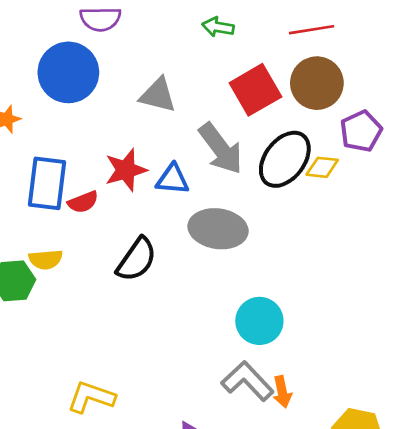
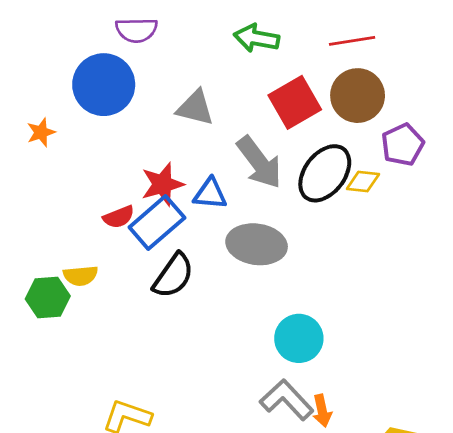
green arrow: (218, 27) -> (257, 38), size x1.4
blue rectangle: (47, 183) -> (157, 222), moved, turned 42

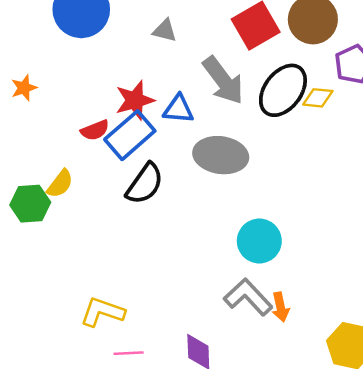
gray triangle: (195, 108) -> (165, 31), size x0.7
orange star: (41, 132) -> (24, 88), moved
yellow semicircle: (81, 276) -> (60, 184), turned -48

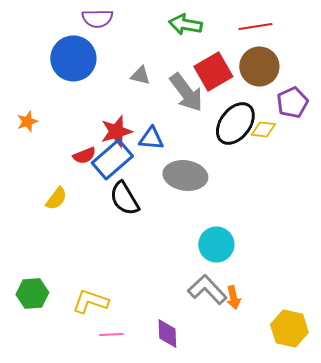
gray arrow: (223, 80) -> (186, 92), moved
black semicircle: (145, 184) -> (124, 198), turned 114
green hexagon: (30, 204) -> (32, 293), moved

